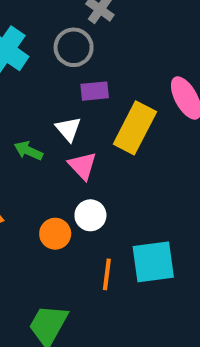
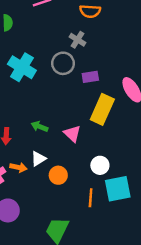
purple rectangle: (95, 91) -> (90, 77), moved
white triangle: (68, 129) -> (38, 159), moved, turned 42
white circle: (90, 215) -> (100, 165), moved

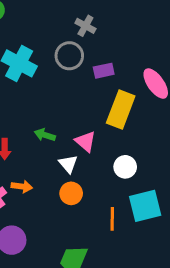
white triangle: (38, 159) -> (68, 164), moved, turned -35
white circle: (100, 165) -> (125, 167), moved

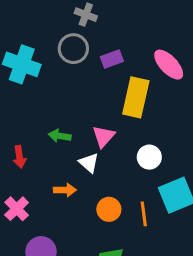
pink triangle: (85, 141) -> (104, 136), turned 40
orange arrow: (22, 186) -> (65, 190), moved
orange circle: (71, 193) -> (109, 209), moved

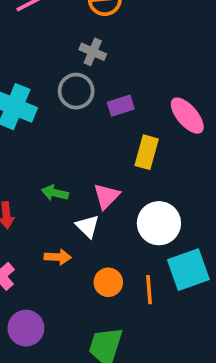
yellow rectangle: (136, 97) -> (147, 152), size x0.7
white circle: (149, 157) -> (159, 223), size x1.5

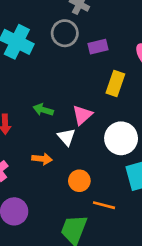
orange line: (149, 290) -> (104, 205), moved, turned -75

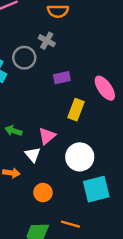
gray circle: (65, 33) -> (24, 58), moved
orange line: (104, 205) -> (70, 224), moved

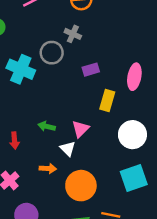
pink ellipse: (105, 88) -> (134, 77), turned 50
white circle: (80, 157) -> (132, 135), moved
orange circle: (43, 193) -> (81, 186), size x1.6

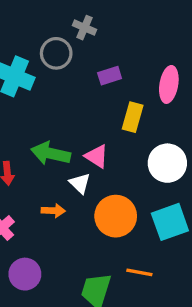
green arrow: (47, 126) -> (51, 153), size x1.6
pink triangle: (80, 129) -> (97, 156), turned -42
orange circle: (81, 186) -> (116, 216), moved

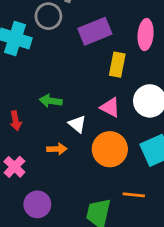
purple rectangle: (110, 76) -> (95, 31), size x1.6
green arrow: (51, 153) -> (51, 101), size x0.7
pink triangle: (97, 156) -> (110, 107), moved

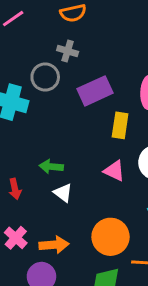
white triangle: (77, 124) -> (63, 193), moved
orange arrow: (57, 149) -> (54, 245), moved, size x1.4
orange circle: (110, 149) -> (111, 237), moved

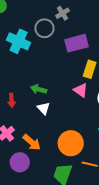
gray cross: (68, 51) -> (62, 13), turned 32
pink triangle: (114, 171) -> (81, 90), moved
orange arrow: (54, 245) -> (32, 142), turned 36

